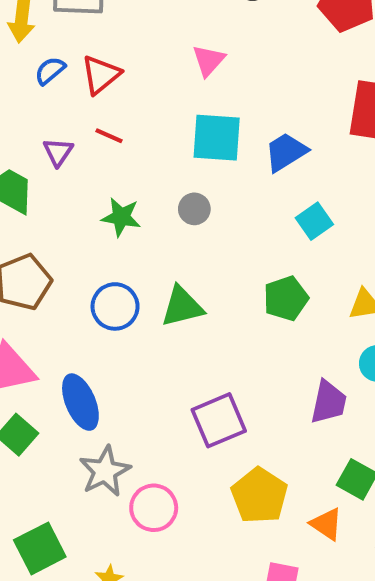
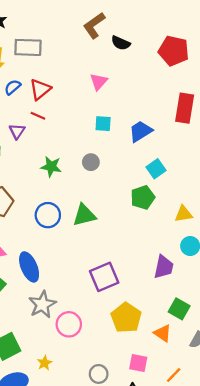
red line: (109, 136) -> (38, 116), moved
cyan square: (217, 138) -> (103, 124), size x0.6
green pentagon: (286, 298) -> (143, 197), moved

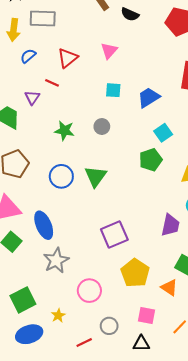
red triangle: (40, 89) -> (68, 58), moved
green triangle: (84, 215) -> (96, 176), turned -40
pink circle: (69, 324) -> (89, 291), moved

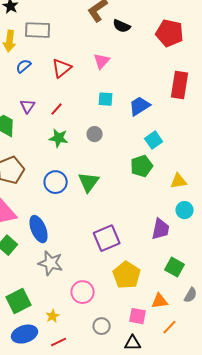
red line: (52, 83) -> (57, 109), moved, turned -72
gray star: (56, 260) -> (51, 263), turned -30
orange triangle: (169, 287) -> (160, 301), moved, turned -42
red line: (84, 343) -> (59, 342), moved

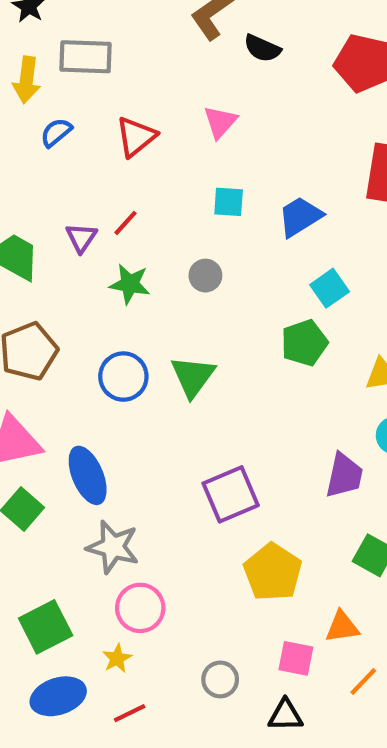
purple triangle: (28, 106) -> (81, 238), moved
pink circle: (83, 292) -> (140, 608), moved

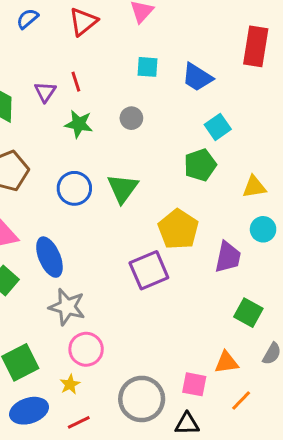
blue trapezoid: (300, 217) -> (197, 77), turned -116
red line: (125, 223) -> (76, 82), turned -60
yellow pentagon: (273, 572) -> (178, 229), moved
gray circle: (220, 679) -> (142, 399), size x1.8

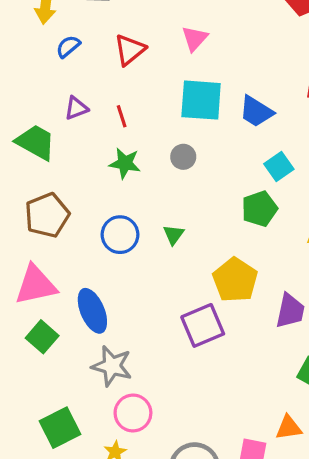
cyan square: (147, 67) -> (201, 100), size x1.8
purple triangle: (45, 92) -> (76, 108), moved, turned 35
green triangle: (123, 188) -> (174, 235), size x0.6

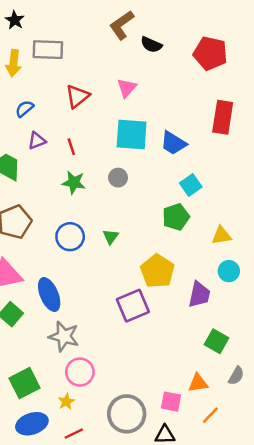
blue semicircle: (68, 47) -> (25, 109), moved

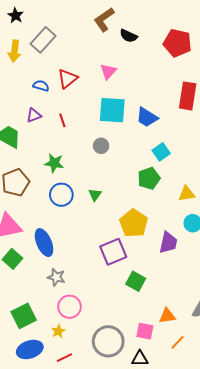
gray rectangle: (48, 50) -> (43, 40), turned -50
blue semicircle: (25, 109) -> (41, 86), moved, turned 56
green star: (74, 183) -> (54, 163), moved
gray star: (64, 336) -> (56, 277), size x0.7
green square: (217, 341) -> (136, 281), moved

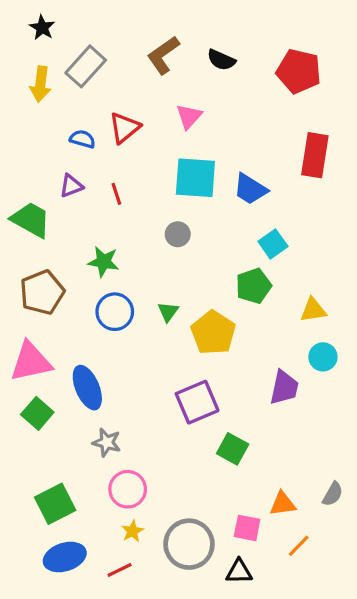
brown L-shape: (104, 20) -> (163, 55), moved
yellow pentagon: (134, 223) -> (213, 333), moved
yellow star: (58, 331) -> (133, 531), moved

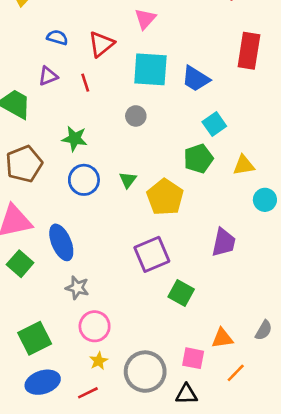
red triangle: (124, 128) -> (101, 44), moved
yellow triangle: (313, 310) -> (244, 165), moved
cyan circle: (323, 357) -> (265, 200), moved

